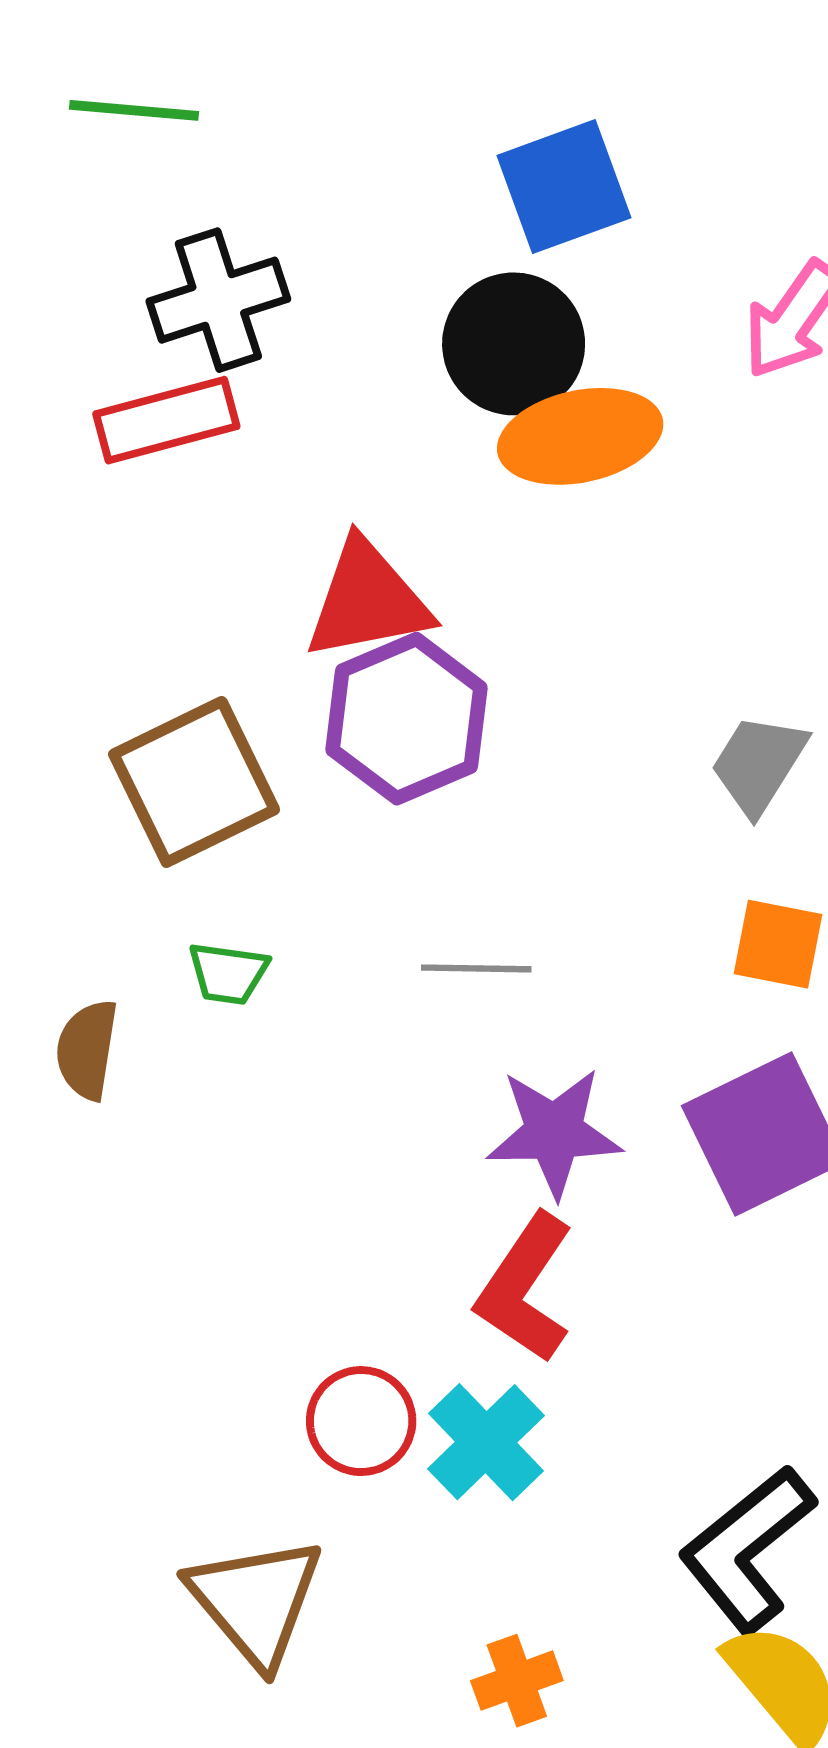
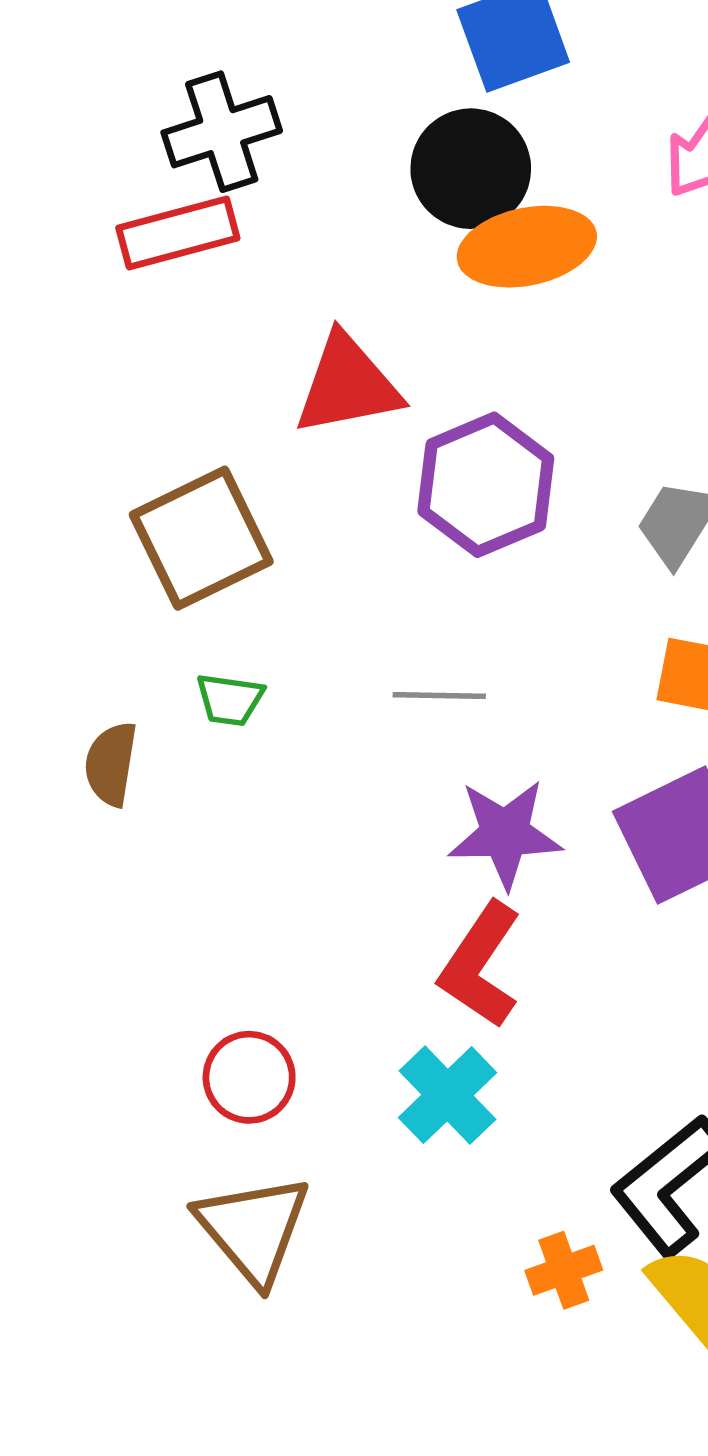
purple hexagon: (407, 719) -> (486, 485), moved
red circle: (361, 1421) -> (249, 1077), moved
orange cross: (517, 1681) -> (564, 1270), moved

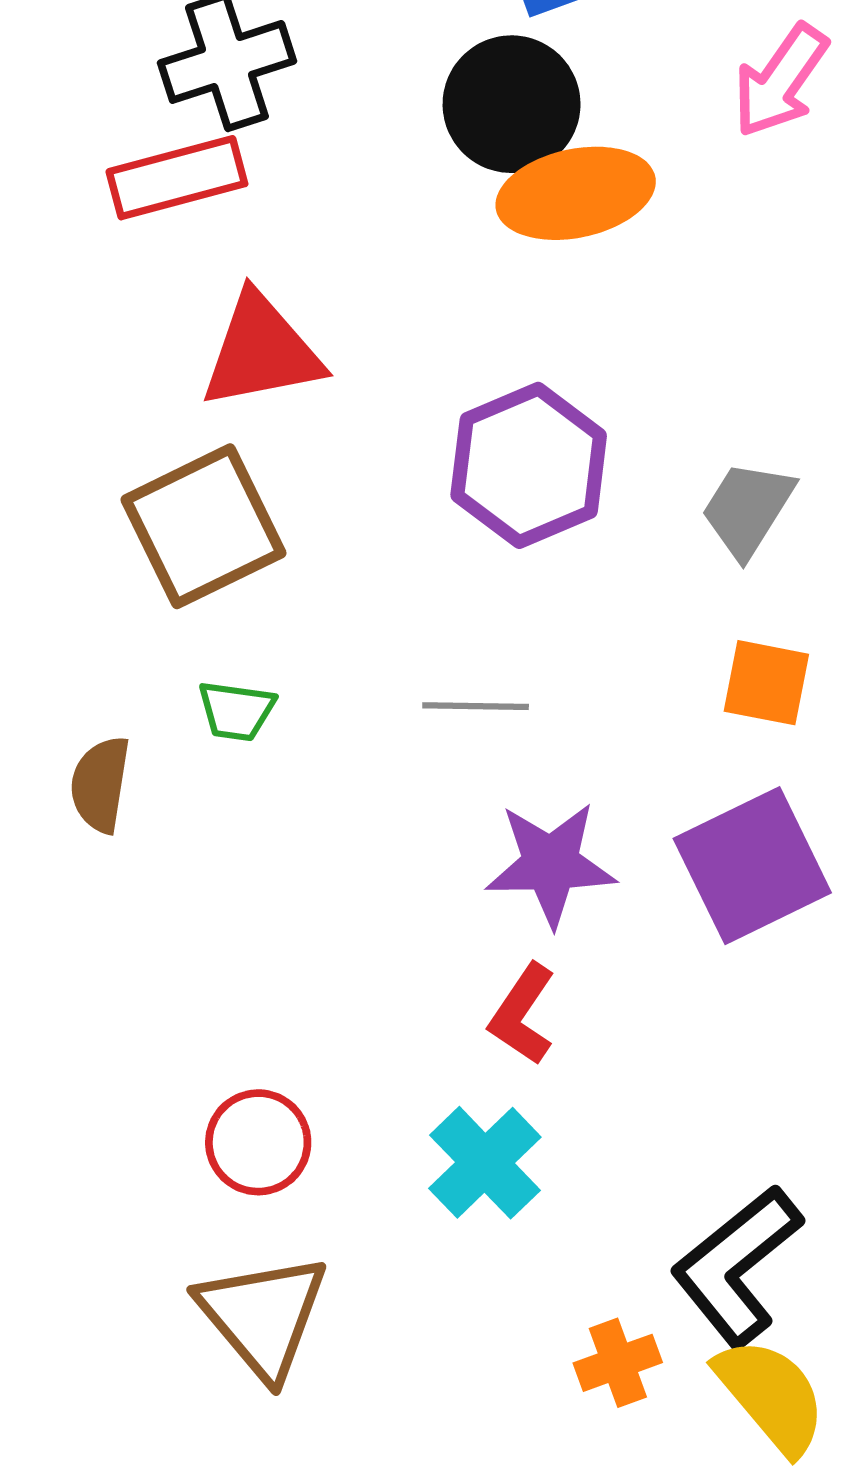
red triangle: (348, 385) -> (261, 351), moved
red L-shape: (480, 965) -> (522, 1014), size x0.7

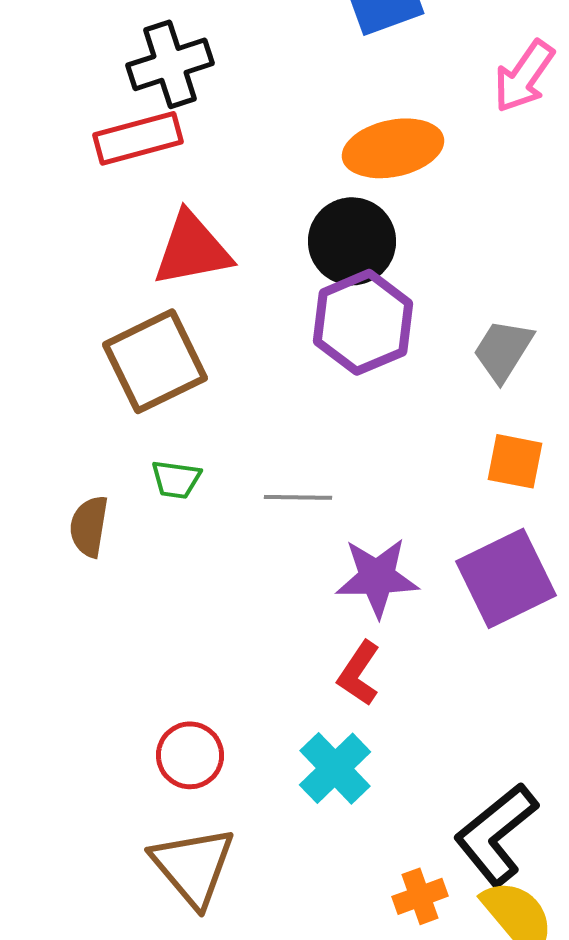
black circle: (512, 104) -> (352, 241), moved
gray line: (476, 706) -> (298, 497), moved

